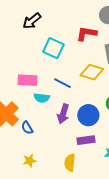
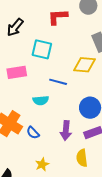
red L-shape: (86, 34) -> (58, 17), moved
pink rectangle: (28, 80) -> (17, 72), moved
purple arrow: (63, 114) -> (66, 131), moved

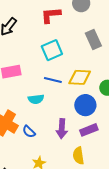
cyan square: (42, 49) -> (52, 50), moved, turned -35
yellow diamond: (84, 65) -> (80, 77), moved

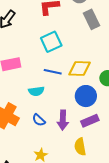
gray rectangle: (93, 40) -> (91, 19), moved
blue semicircle: (29, 132) -> (39, 120), moved

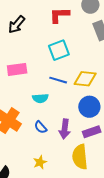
yellow semicircle: (80, 147) -> (80, 157), size x1.4

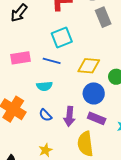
blue line: (58, 80) -> (52, 61), moved
purple rectangle: (92, 132) -> (97, 118), turned 42

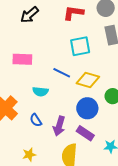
cyan square: (62, 38) -> (80, 46), moved
blue line: (52, 61) -> (62, 73), moved

